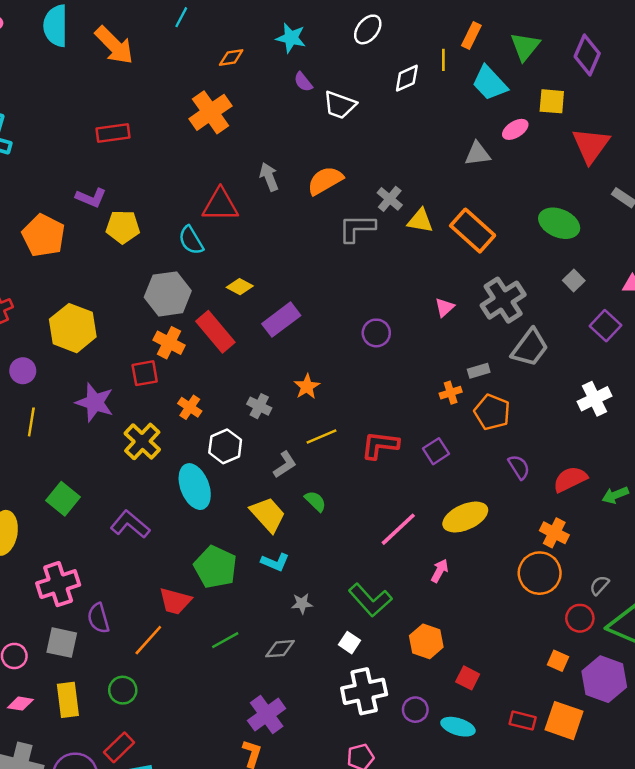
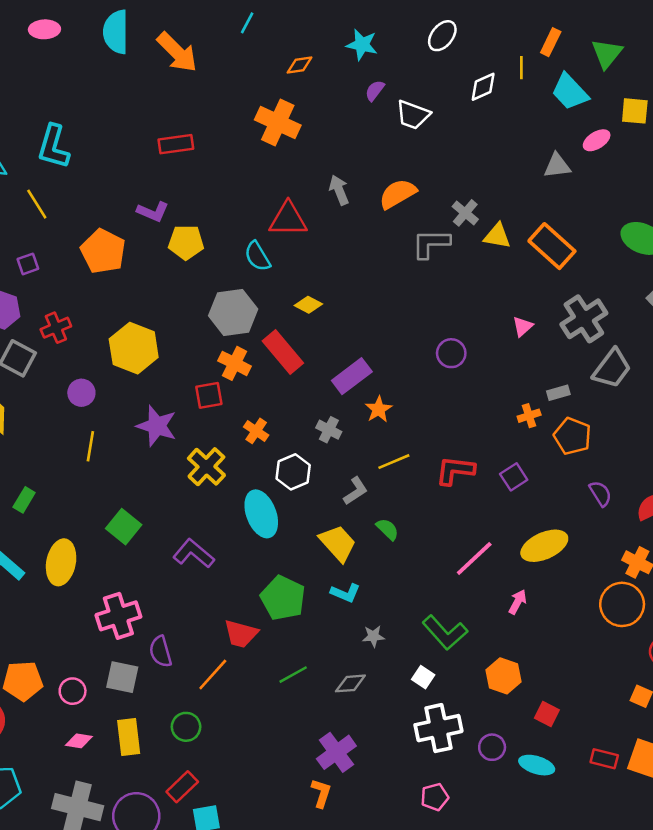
purple semicircle: (303, 82) -> (375, 91), turned 75
orange cross: (211, 112) -> (278, 122), turned -30
purple rectangle: (281, 320) -> (352, 376), moved

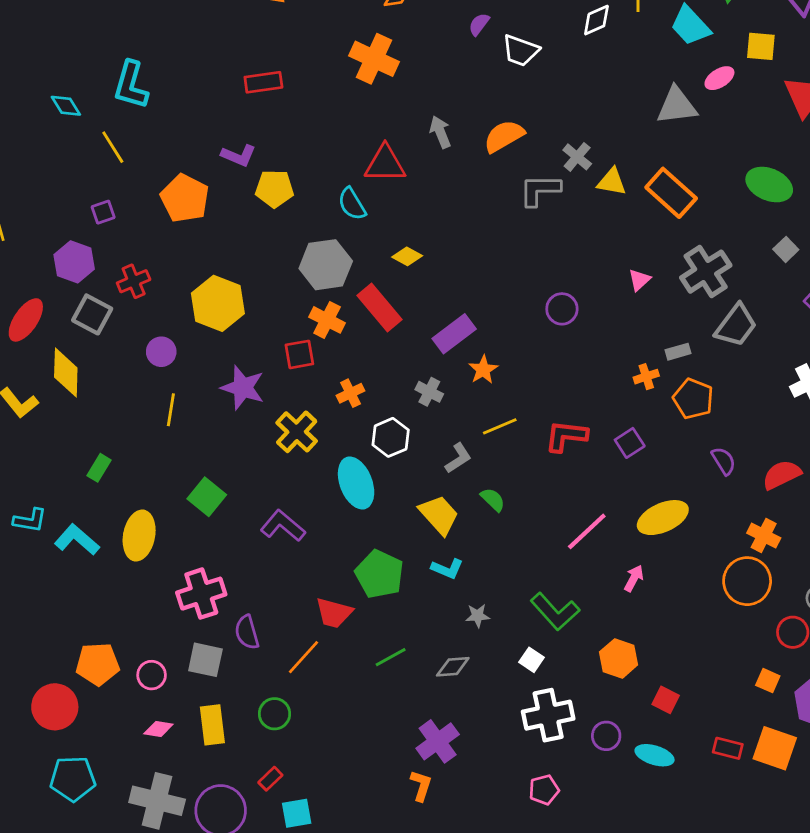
gray triangle: (557, 166) -> (677, 106), size x1.4
orange cross: (256, 431) -> (351, 393), turned 30
red rectangle: (182, 787) -> (270, 779), size x0.7

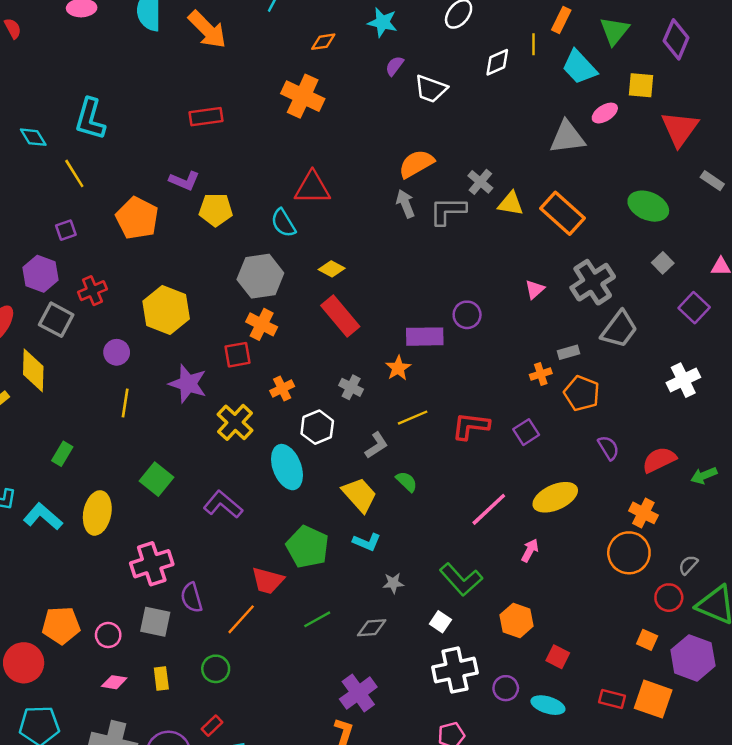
gray arrow: (440, 132) -> (405, 204), moved
red rectangle: (380, 308) -> (340, 316), moved
purple rectangle: (454, 334) -> (425, 337), moved, turned 36
yellow rectangle: (212, 725) -> (161, 679), size x0.7

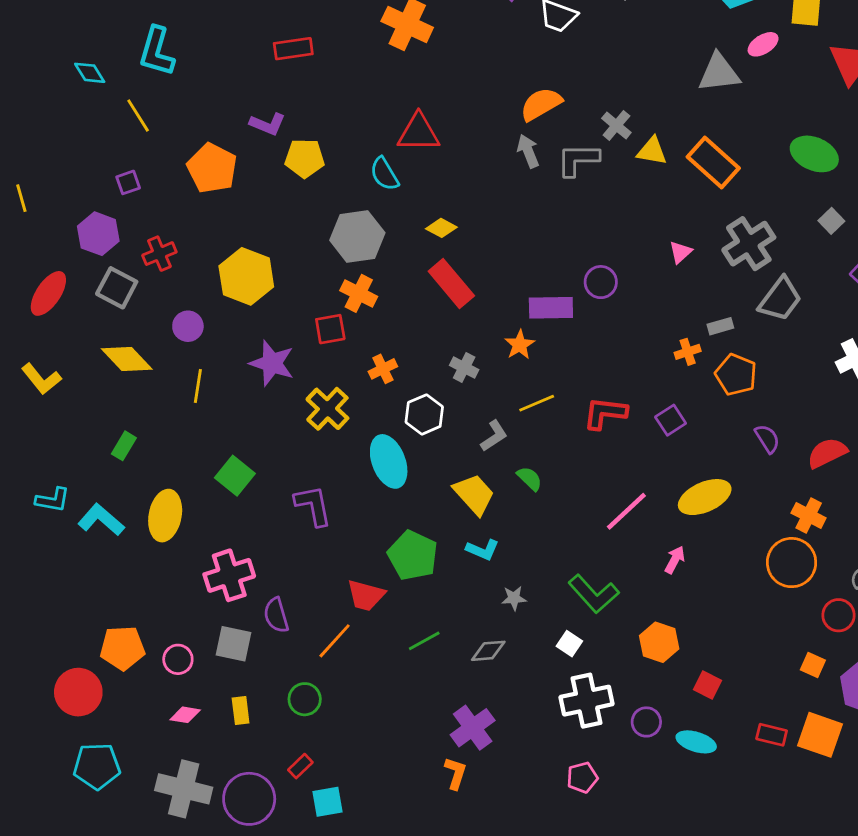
yellow diamond: (33, 370) -> (127, 359), moved, turned -45
purple L-shape: (223, 505) -> (313, 506), turned 39

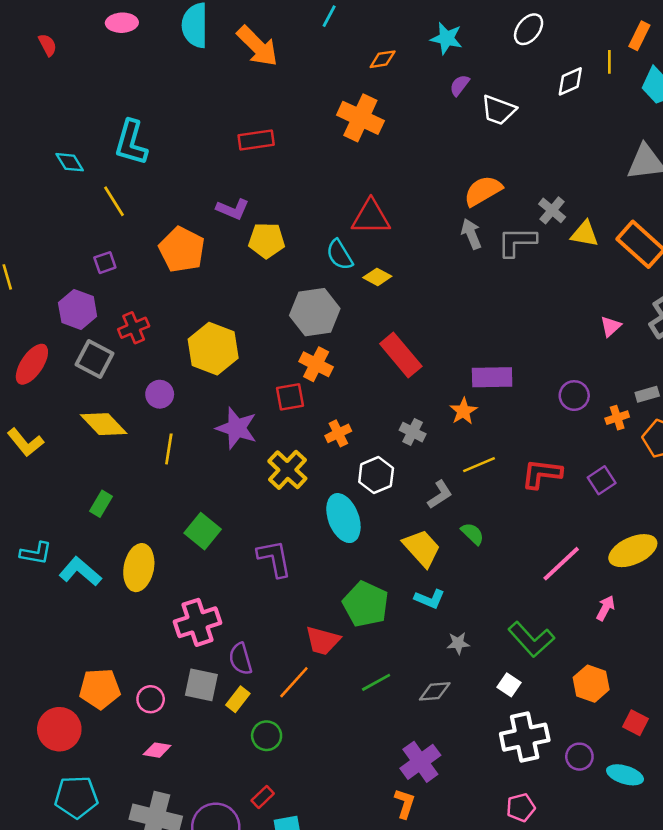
yellow diamond: (441, 228) -> (377, 277), moved
purple circle: (601, 282) -> (574, 396), moved
yellow rectangle: (241, 711) -> (238, 699), moved, turned 45

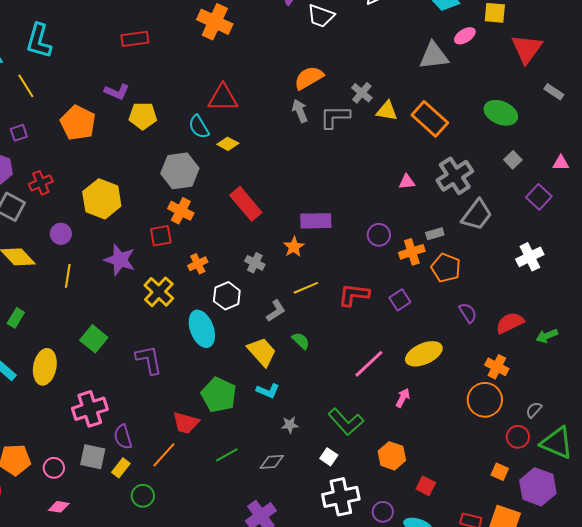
pink triangle: (611, 326) -> (407, 182), turned 36
orange cross: (617, 418) -> (412, 252), size x1.4

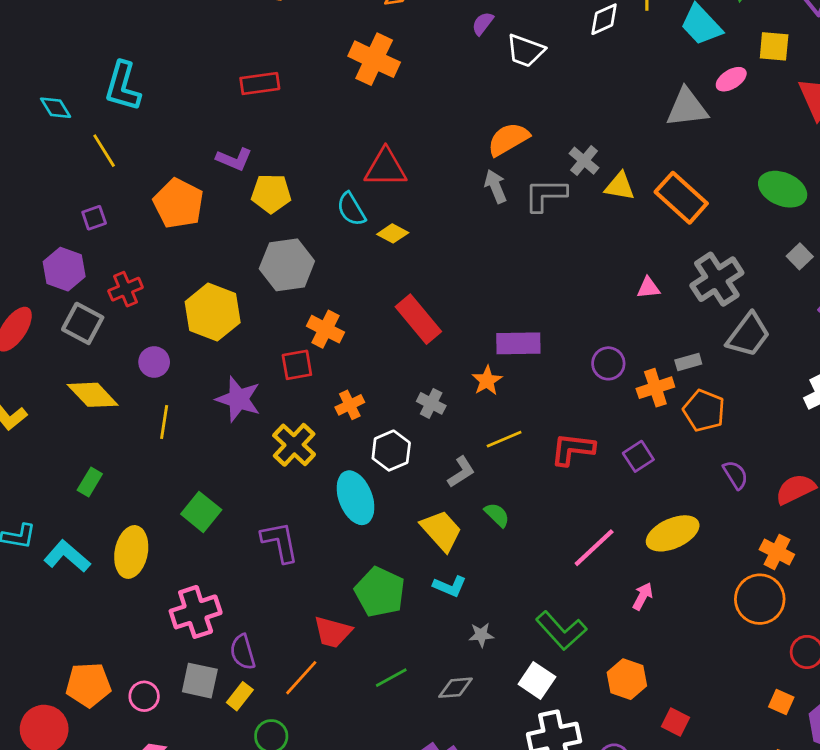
gray hexagon: (180, 171) -> (287, 265), moved
white square: (329, 457) -> (537, 681), size x1.4

